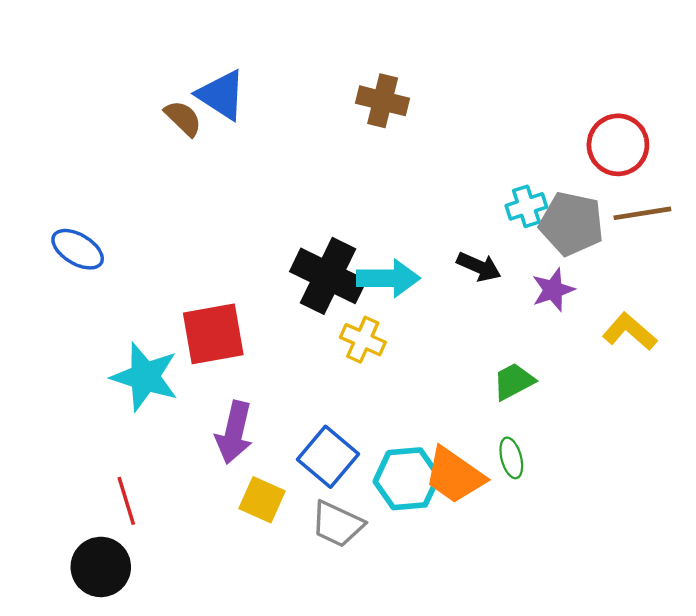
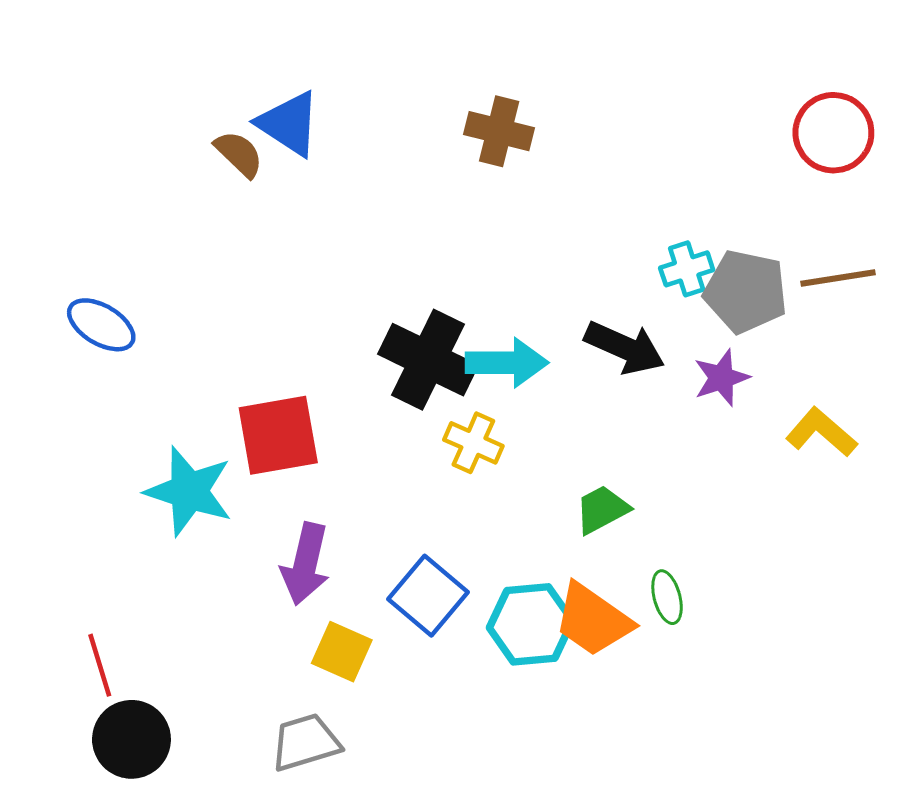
red circle: (618, 145) -> (833, 133), moved
black arrow: (479, 267) -> (625, 348), size x1.4
green trapezoid: (514, 381) -> (602, 509), moved
red line: (126, 501) -> (100, 665), moved
gray trapezoid: (337, 524) -> (305, 742), moved, turned 138

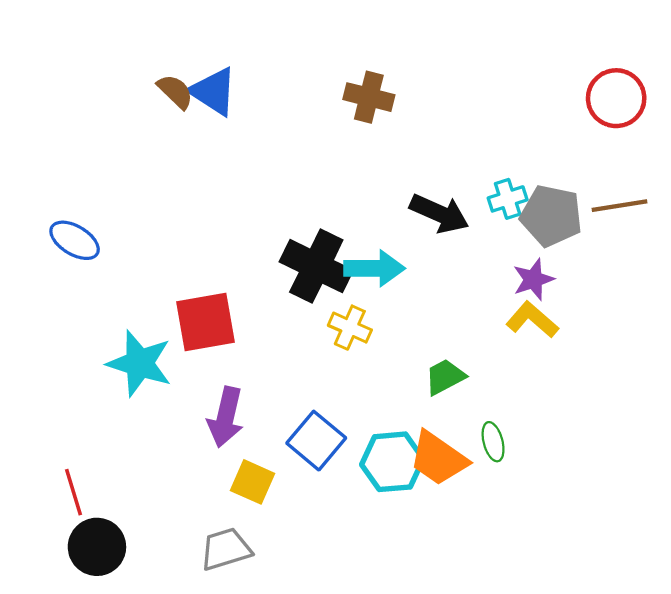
brown semicircle: (239, 154) -> (175, 91), moved
black arrow: (625, 348) -> (439, 213), moved
yellow L-shape: (821, 432) -> (532, 320), moved

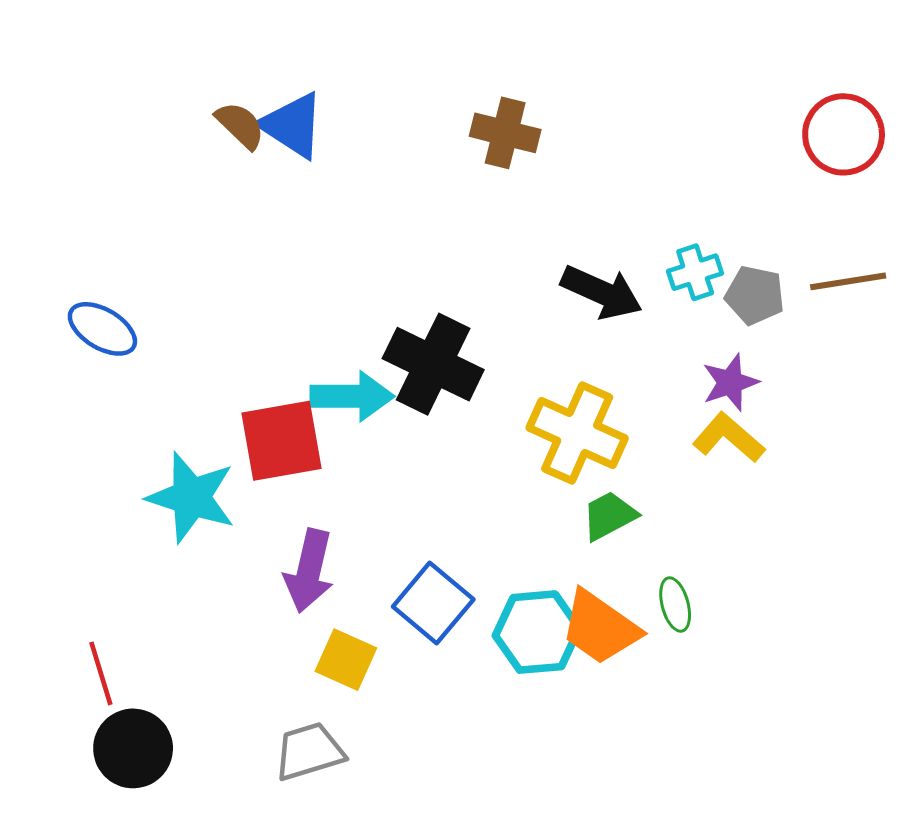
gray pentagon: (551, 216) -> (755, 295), size x0.7
cyan arrow: (374, 268) -> (352, 396), moved
yellow cross: (350, 328) -> (577, 433), moved, size x1.6

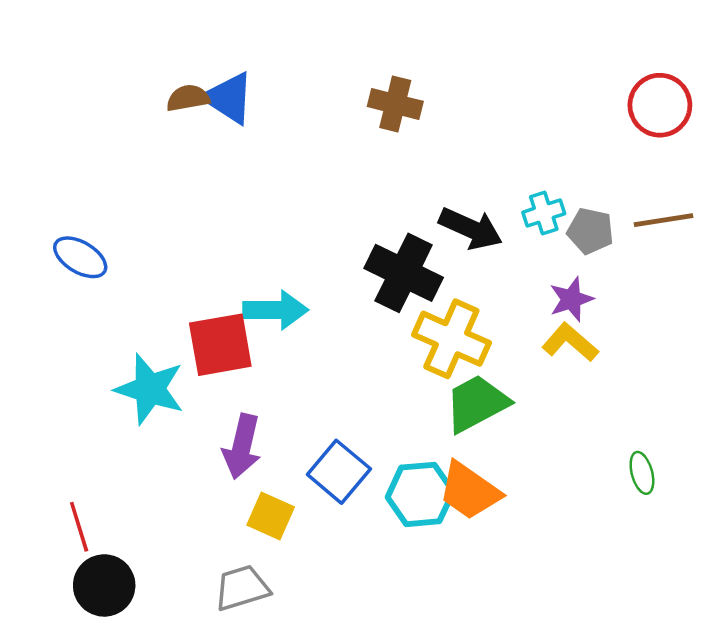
brown semicircle: (240, 125) -> (188, 98), turned -54
black cross: (433, 364) -> (404, 273), moved
green trapezoid: (609, 516) -> (477, 403), size x1.5
green ellipse: (675, 605) -> (642, 473), moved

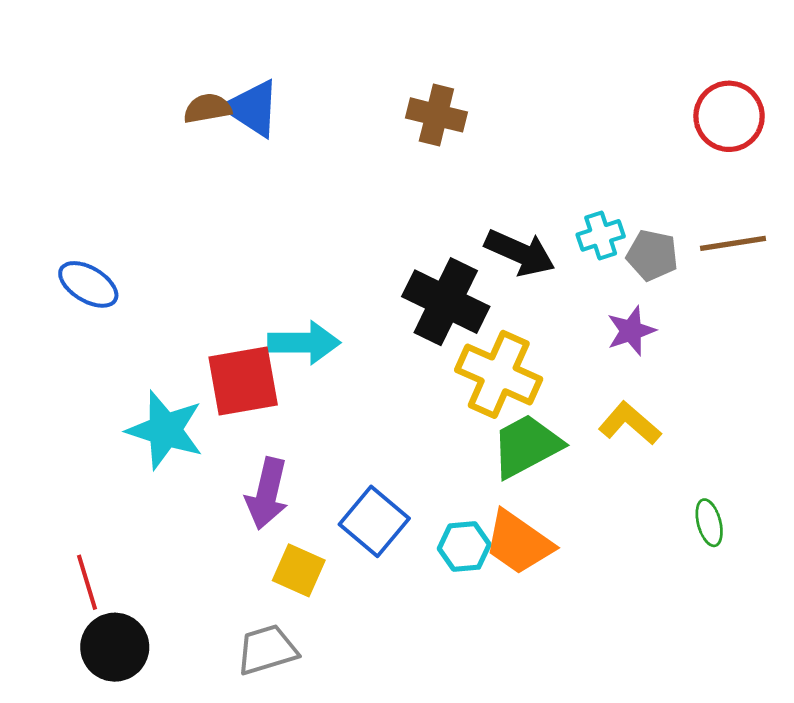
yellow L-shape: (570, 342) -> (630, 423), moved
cyan hexagon: (420, 494) -> (464, 547), size x0.7

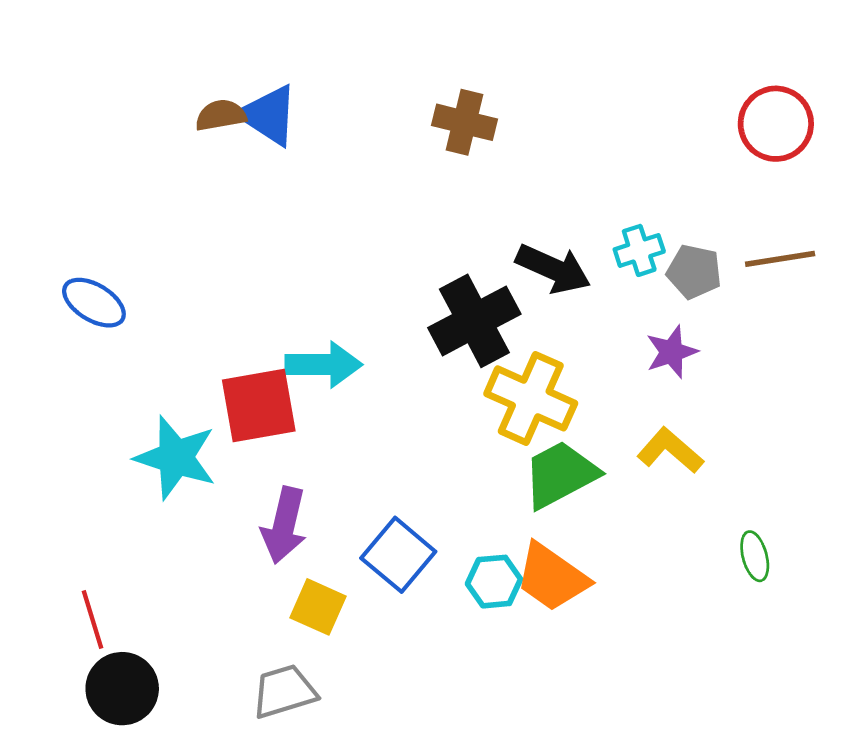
black cross: (446, 302) -> (474, 321), turned 36

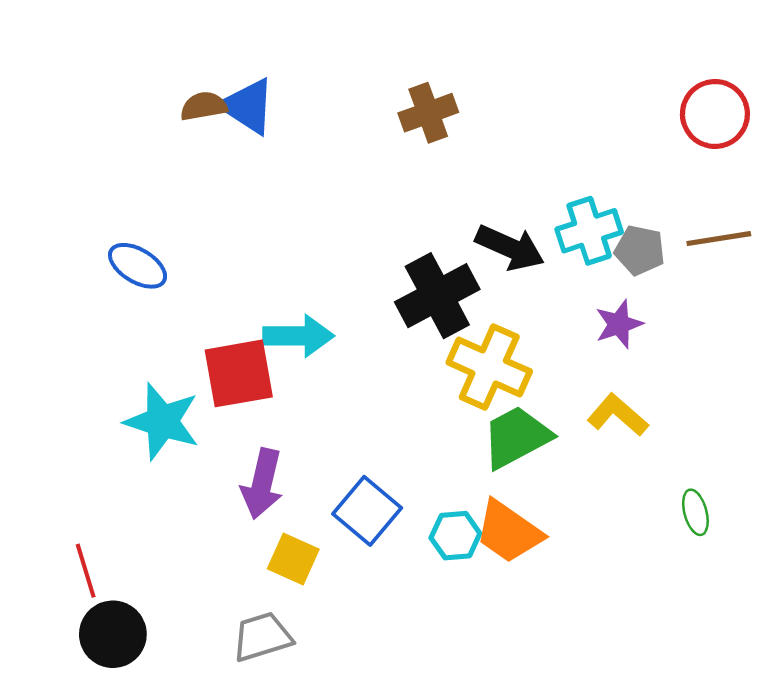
brown cross: (464, 122) -> (428, 113), turned -34
cyan cross: (639, 250) -> (589, 231), size x1.4
blue ellipse: (94, 303) -> (138, 266), moved

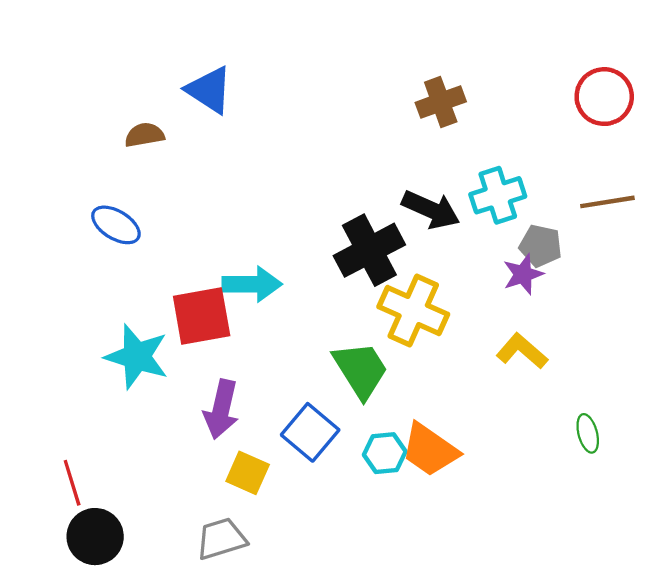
brown semicircle: (204, 106) -> (144, 135), moved
brown cross: (428, 113) -> (441, 102), moved
gray pentagon: (640, 250) -> (541, 246), moved
green trapezoid: (516, 437) -> (361, 370), moved, turned 86

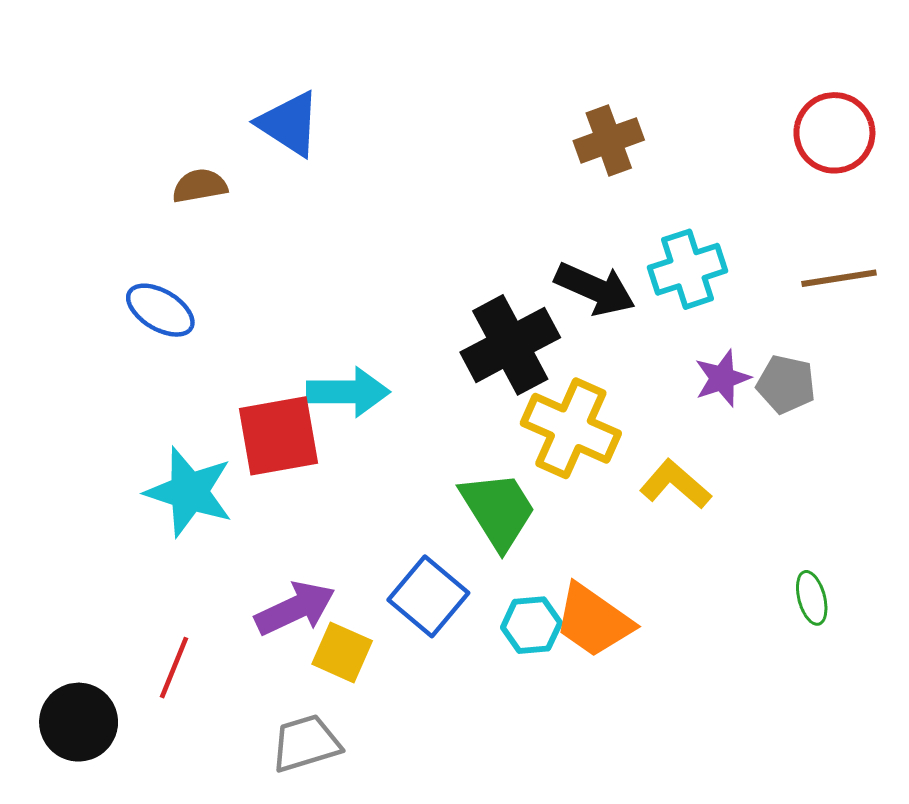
gray pentagon: (541, 246) -> (786, 384), moved
yellow L-shape: (522, 351) -> (675, 484), moved
purple arrow: (221, 409) -> (295, 608), moved, turned -128
red line: (72, 483) -> (174, 668), moved, turned 39
black circle: (95, 537) -> (79, 722), moved

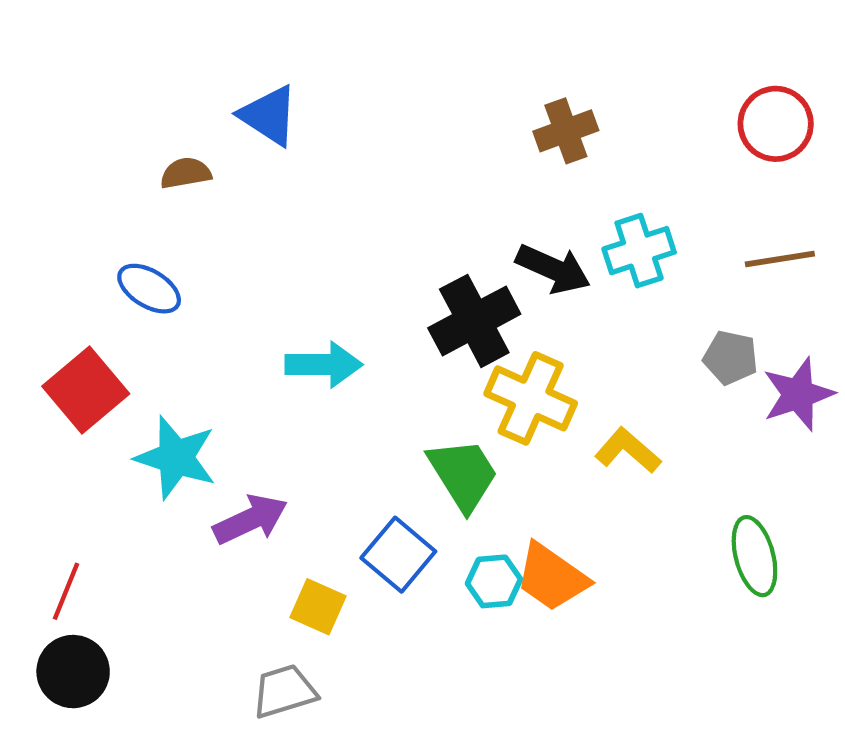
purple star: (722, 378) -> (798, 394), moved, size x1.4
red square: (278, 436) -> (86, 390), moved, turned -30
green ellipse: (812, 598) -> (754, 556), size x1.6
purple arrow: (295, 608) -> (250, 519), moved
red line: (174, 668) -> (66, 591), moved

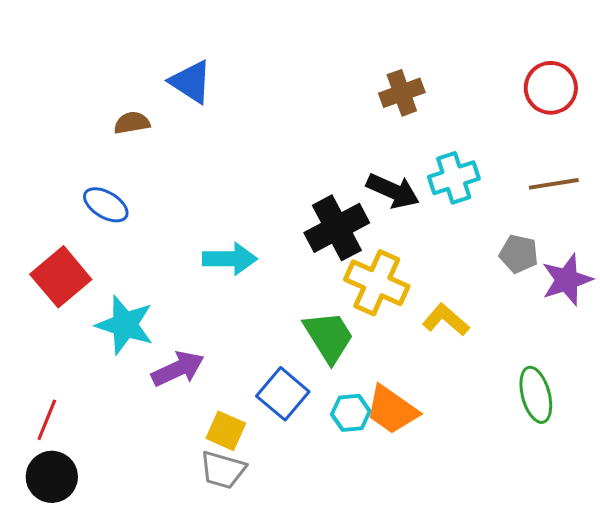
gray trapezoid: (284, 691) -> (223, 470), moved, turned -147

